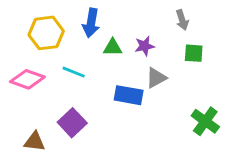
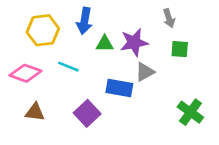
purple star: (145, 46) -> (134, 42), size x1.5
purple square: (72, 123) -> (87, 113), moved
brown triangle: (35, 142) -> (35, 112), moved

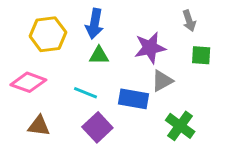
green triangle: (105, 44) -> (99, 55), moved
cyan line: (68, 67) -> (85, 93), moved
green cross: (190, 112) -> (180, 126), moved

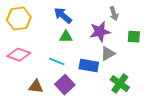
gray arrow: (189, 21) -> (114, 14), moved
blue arrow: (94, 24) -> (63, 16), turned 120
yellow hexagon: (48, 34) -> (19, 19), moved
brown triangle: (39, 126) -> (36, 87), moved

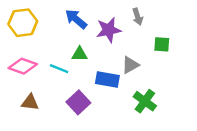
purple star: (100, 32) -> (109, 30), moved
green triangle: (66, 37) -> (80, 54), moved
cyan line: (57, 62) -> (59, 69), moved
brown triangle: (36, 87) -> (30, 102), moved

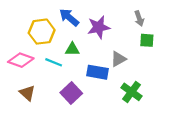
gray arrow: (138, 17) -> (139, 18), moved
yellow hexagon: (23, 23) -> (42, 32), moved
brown triangle: (30, 102) -> (27, 93), turned 35

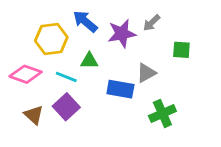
gray arrow: (139, 18) -> (152, 23), moved, turned 64
green cross: (132, 92) -> (162, 114), turned 30
purple square: (71, 93) -> (66, 107), moved

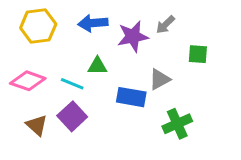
blue arrow: (85, 21) -> (93, 23), turned -45
yellow hexagon: (51, 39) -> (38, 26), moved

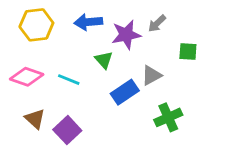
green triangle: (97, 66) -> (104, 60), moved, turned 48
blue rectangle: (131, 97) -> (125, 92), turned -44
purple square: (72, 116) -> (67, 130), moved

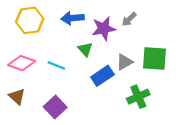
green square: (188, 52) -> (154, 59), moved, size x1.6
brown triangle: (35, 119) -> (17, 97), moved

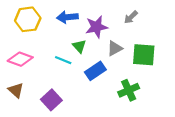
gray arrow: (129, 19) -> (131, 17), moved
gray triangle: (124, 62) -> (115, 48), moved
cyan line: (56, 65) -> (63, 60), moved

